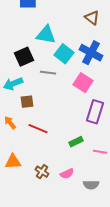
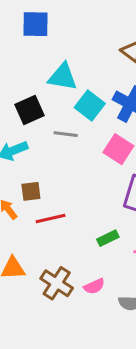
brown square: (27, 102) -> (31, 191), moved
red line: (38, 129) -> (51, 219), turned -36
brown cross: (42, 172) -> (57, 283), size x1.5

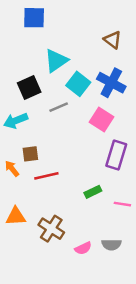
cyan triangle: (63, 77) -> (56, 61), turned -45
gray line: (66, 134) -> (59, 107), turned -30
pink semicircle: (94, 286) -> (83, 248), moved

